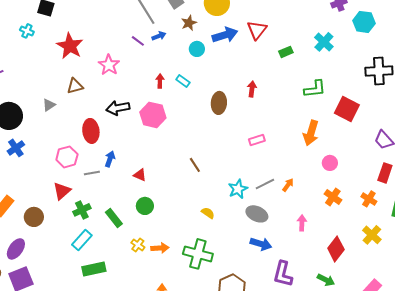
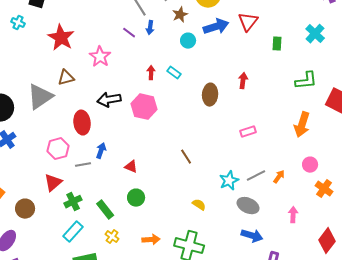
blue arrow: (159, 36) -> (150, 28), turned 120
green rectangle: (286, 52) -> (277, 44), turned -64
gray triangle: (49, 105) -> (40, 97), size x2.0
pink circle: (330, 163) -> (310, 165), moved
yellow cross: (138, 245) -> (112, 237), moved

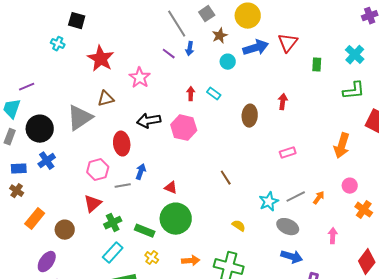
green L-shape: (306, 81) -> (354, 91), moved
green circle: (136, 198) -> (176, 219), size x1.8
green rectangle: (105, 210) -> (145, 231), turned -30

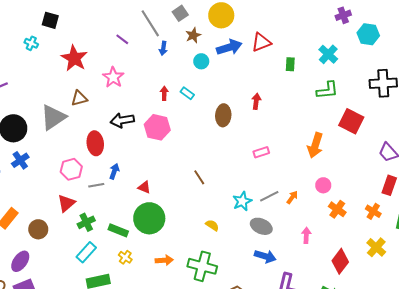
red triangle: (288, 43) -> (261, 42), turned 30
purple line: (169, 54) -> (122, 39), moved

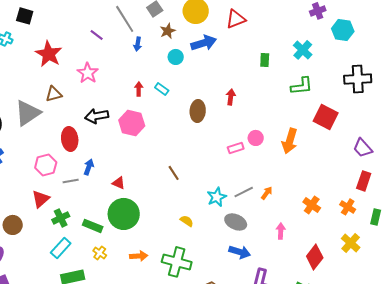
red triangle: (261, 42) -> (236, 19), moved
pink circle: (323, 185) -> (256, 138), moved

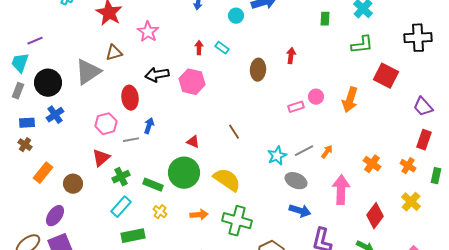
red triangle: (119, 183) -> (193, 142), moved
yellow semicircle: (187, 221) -> (227, 180), moved, size x2.0
pink arrow: (281, 231) -> (341, 190), size x1.8

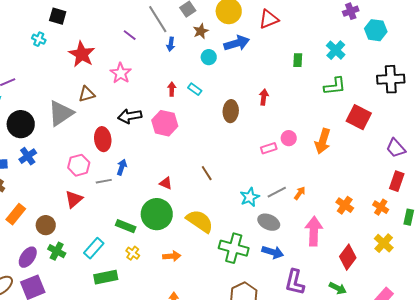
green cross: (121, 177) -> (57, 251), moved, turned -36
green cross: (237, 221) -> (234, 248), moved

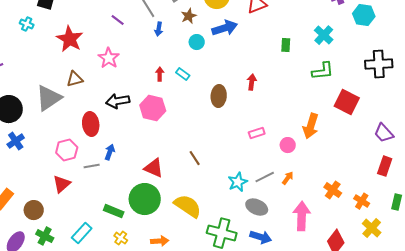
pink circle: (289, 138) -> (288, 145), moved
red triangle: (166, 183) -> (154, 168), size x1.5
orange cross: (381, 207) -> (362, 201), moved

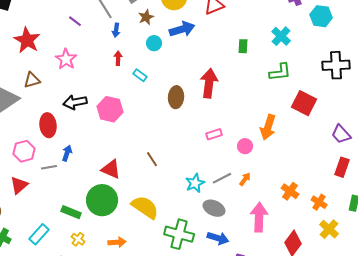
red arrow: (160, 74) -> (118, 58), moved
red arrow: (252, 82) -> (209, 83), size x1.8

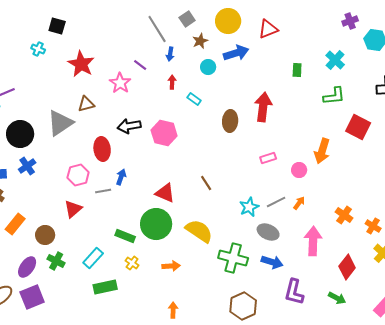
purple line: (75, 21) -> (140, 65), moved

